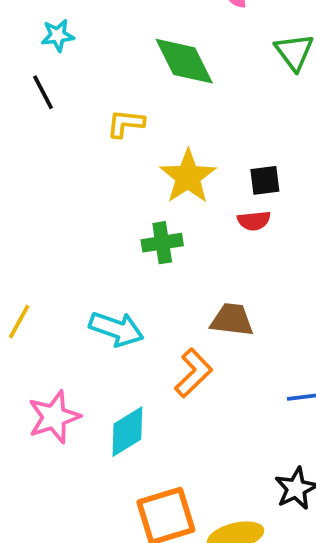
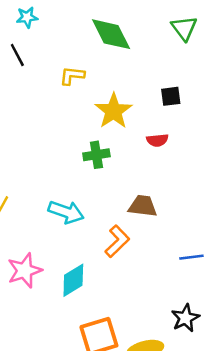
black square: (265, 180) -> (171, 96), moved

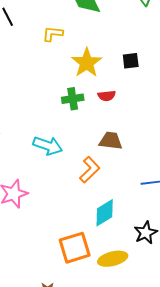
black square: (171, 96) -> (131, 61), moved
red semicircle: (157, 140) -> (107, 96), moved
cyan diamond: (73, 280) -> (105, 213), moved

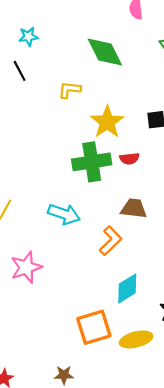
green cross: (73, 99) -> (92, 162), size x1.6

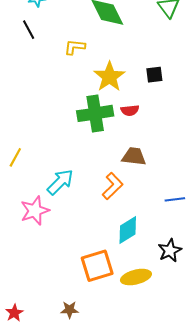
cyan arrow: (64, 214) -> (60, 182), moved, turned -64

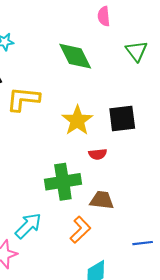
yellow L-shape: (75, 47) -> (23, 99), moved, size x1.6
black square: (154, 75) -> (122, 118), size x1.6
green cross: (95, 113) -> (63, 182), moved

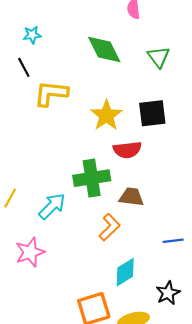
green triangle: (136, 51) -> (159, 57), moved
red semicircle: (98, 154) -> (127, 150), size x1.5
cyan arrow: (28, 226) -> (52, 206), moved

